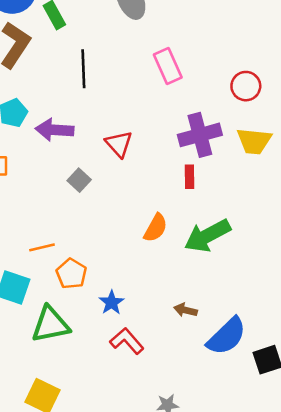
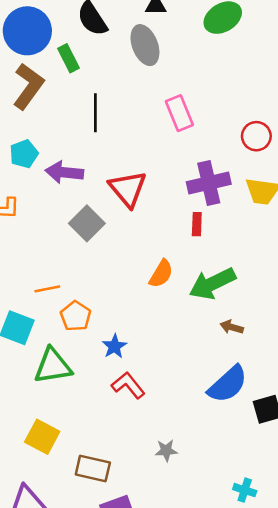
red triangle: (119, 144) -> (128, 189), size x1.4
gray square: (79, 180) -> (87, 223), size x1.5
brown arrow: (185, 310) -> (232, 327), moved

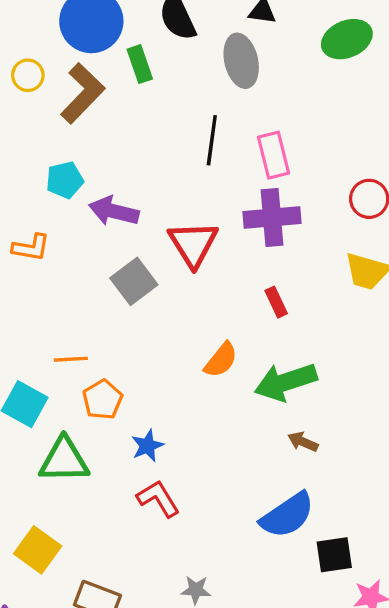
black line: (95, 113) -> (212, 140), moved
purple cross: (209, 183) -> (272, 218), moved
red rectangle: (197, 224) -> (276, 302), turned -35

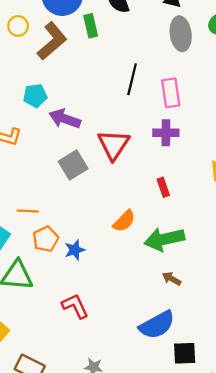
gray ellipse: (241, 61) -> (181, 34), moved
purple cross: (272, 218) -> (166, 133), size x0.7
blue star: (147, 446) -> (75, 250), moved

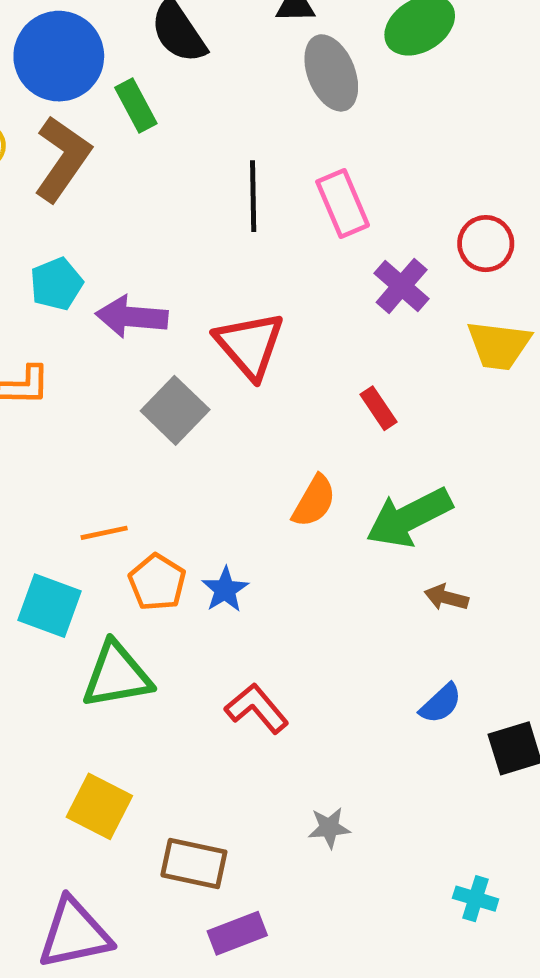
purple cross: (166, 133) -> (402, 286), moved, turned -35
blue semicircle: (157, 325) -> (441, 703), size x0.6

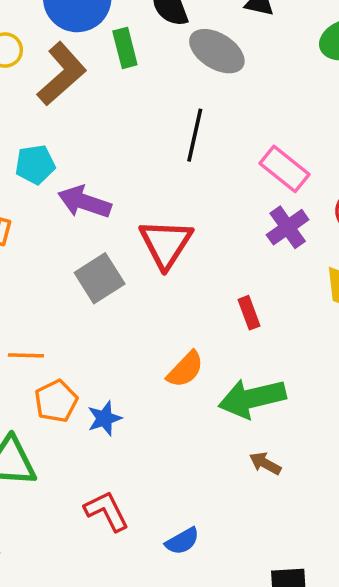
gray ellipse: (331, 73) -> (217, 51), moved, turned -50
pink rectangle: (343, 204) -> (285, 169), moved, turned -42
blue semicircle: (441, 703) -> (182, 541), moved

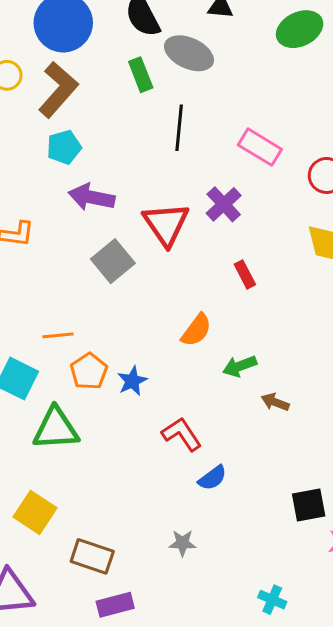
green rectangle: (125, 48) -> (141, 75), moved
cyan pentagon: (35, 165) -> (64, 147), moved
purple cross: (288, 227) -> (224, 204), moved
green arrow: (252, 398) -> (240, 366), moved, size x0.6
red L-shape: (107, 511) -> (182, 434), moved

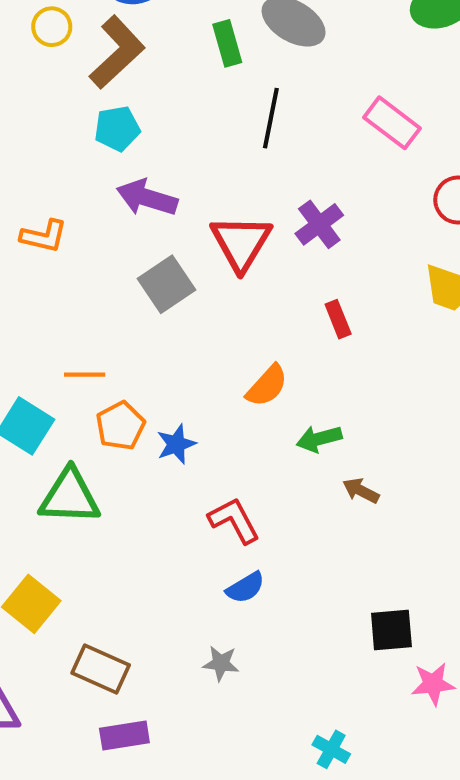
pink rectangle: (260, 147) -> (392, 123), moved
blue semicircle: (212, 478) -> (245, 588), moved

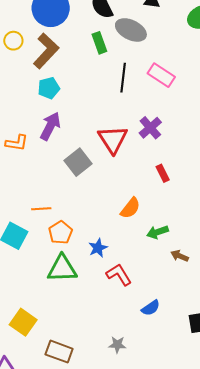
pink rectangle: (392, 123) -> (161, 75), moved
purple arrow: (147, 198) -> (50, 126), moved, turned 104
blue star: (176, 444) -> (98, 248), moved
green triangle: (70, 497) -> (62, 269), moved
blue semicircle: (245, 588) -> (151, 308), moved

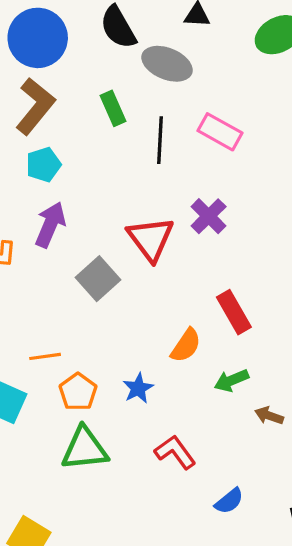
green rectangle: (99, 43) -> (113, 108), moved
red rectangle: (163, 173) -> (234, 312), moved, size x1.5
blue star: (98, 248) -> (138, 388), moved

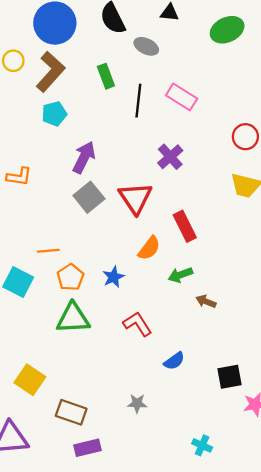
gray ellipse: (167, 64) -> (146, 46), size x0.7
purple arrow: (50, 225) -> (84, 157), moved
red triangle: (151, 239) -> (135, 198), moved

